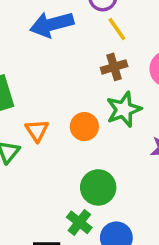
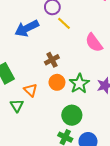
brown cross: (114, 67) -> (52, 60), moved
green star: (124, 109) -> (79, 84), moved

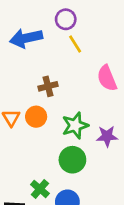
orange circle: (57, 82) -> (36, 117), moved
green circle: (72, 115) -> (72, 160), moved

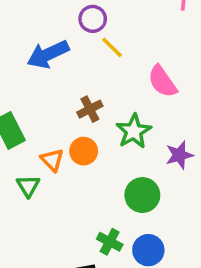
green star: (75, 125) -> (134, 131), moved

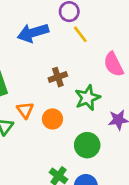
orange circle: (84, 151) -> (52, 119), moved

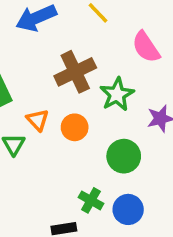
brown cross: (58, 77) -> (75, 72), size x1.6

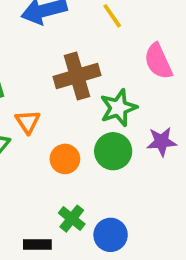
orange circle: (75, 127) -> (65, 159), moved
green circle: (124, 156) -> (113, 151), moved

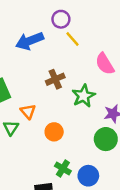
brown cross: (77, 76) -> (55, 79), size x0.7
green circle: (113, 151) -> (106, 139), moved

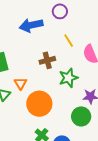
yellow line: (73, 39) -> (69, 41), moved
orange circle: (54, 132) -> (39, 104), size x1.6

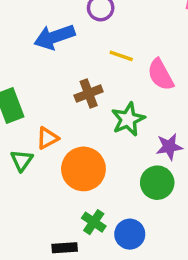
yellow line: (69, 41) -> (121, 56), turned -32
orange triangle: (20, 83) -> (47, 138), turned 40

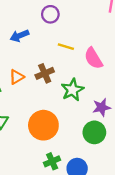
blue arrow: (54, 37) -> (20, 36), size x0.7
orange triangle: (47, 138) -> (17, 77), moved
green cross: (94, 222) -> (52, 161), turned 35

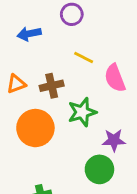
orange circle: (43, 125) -> (35, 128), moved

